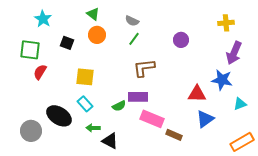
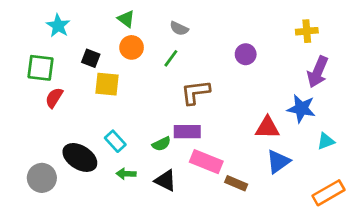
green line: (134, 39) -> (171, 58), moved
yellow square: (85, 77) -> (107, 84), moved
black triangle: (110, 141) -> (165, 181), moved

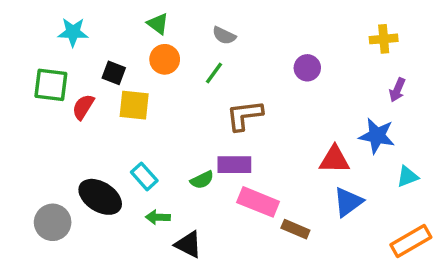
cyan star: (58, 26) -> (73, 32), turned -30
purple arrow: (318, 72) -> (397, 90), size x0.6
red semicircle: (54, 98) -> (83, 107), moved
black triangle: (165, 181) -> (188, 244), moved

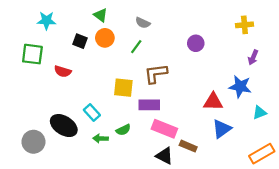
black square: (114, 73) -> (80, 41), moved
yellow square: (134, 105) -> (123, 88), moved
red semicircle: (83, 107) -> (63, 71), moved, turned -105
green semicircle: (202, 180) -> (123, 130), moved
black triangle: (188, 244) -> (164, 156), moved

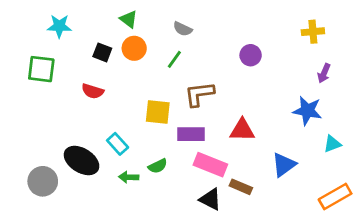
red semicircle: (63, 71) -> (93, 91), moved
red triangle: (213, 102) -> (242, 130), moved

